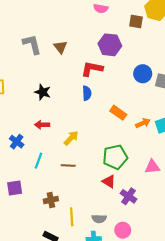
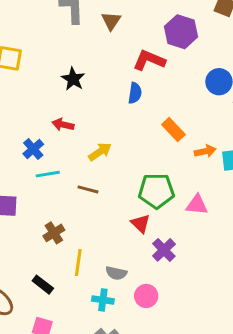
blue cross: (17, 142) -> (33, 149), moved
cyan line: (39, 161) -> (48, 174), turned 49
pink triangle: (152, 167) -> (197, 205), moved
brown cross: (51, 200) -> (54, 233), turned -32

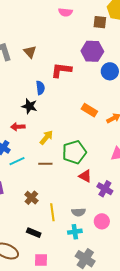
purple hexagon: (181, 32) -> (92, 51), moved
black star: (73, 79) -> (29, 106), moved
blue semicircle: (135, 93) -> (40, 88), moved
green pentagon: (156, 191) -> (74, 152), moved

